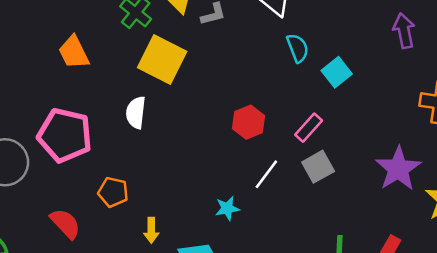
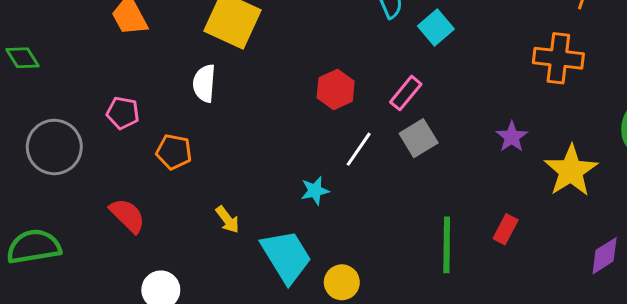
pink pentagon: (65, 135) -> (123, 113), size x0.5
purple star: (398, 169) -> (512, 137), size x0.6
orange pentagon: (113, 192) -> (174, 152), moved
yellow arrow: (151, 230) -> (227, 220), turned -35

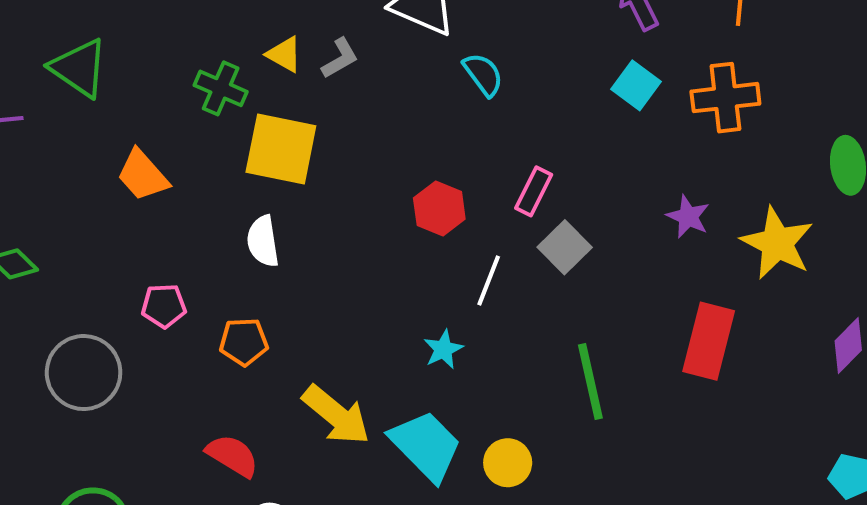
cyan square: (436, 28) -> (636, 85), moved
red semicircle: (127, 215) -> (232, 456), moved
yellow arrow: (227, 220) -> (336, 415), size x1.8
red rectangle: (506, 229) -> (709, 341), size x1.8
green line: (447, 245) -> (590, 381), moved

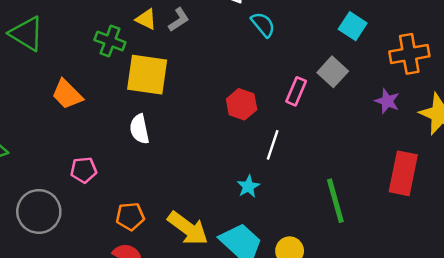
orange cross: (725, 98) -> (409, 54), moved
gray square: (565, 247) -> (333, 72), moved
orange pentagon: (244, 342) -> (130, 216), moved

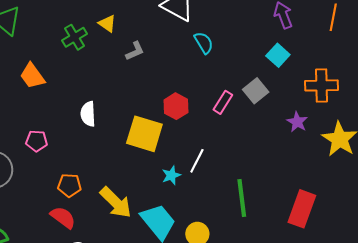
gray L-shape: (179, 20) -> (135, 51), moved
green cross: (110, 41) -> (75, 37), turned 30
yellow square: (147, 75) -> (144, 134), moved
white line: (273, 145) -> (197, 161), moved
red rectangle: (403, 173) -> (302, 209), moved

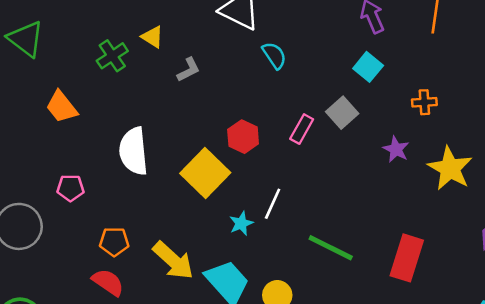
orange cross: (322, 85) -> (424, 102), size x0.6
white semicircle: (88, 114) -> (133, 151), size x1.5
yellow square: (144, 134) -> (205, 173), turned 30
green line: (242, 198) -> (331, 248), turned -54

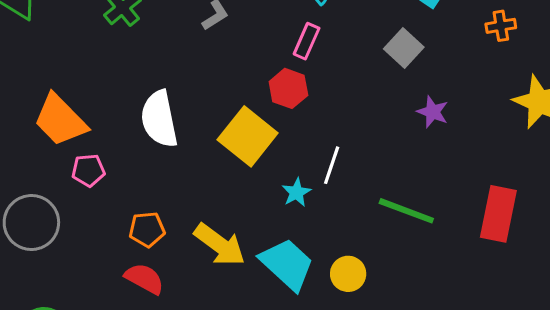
orange trapezoid: (61, 107) -> (60, 120), moved, size x1.4
pink rectangle: (302, 129) -> (307, 41), moved
purple star: (396, 149) -> (433, 112), moved

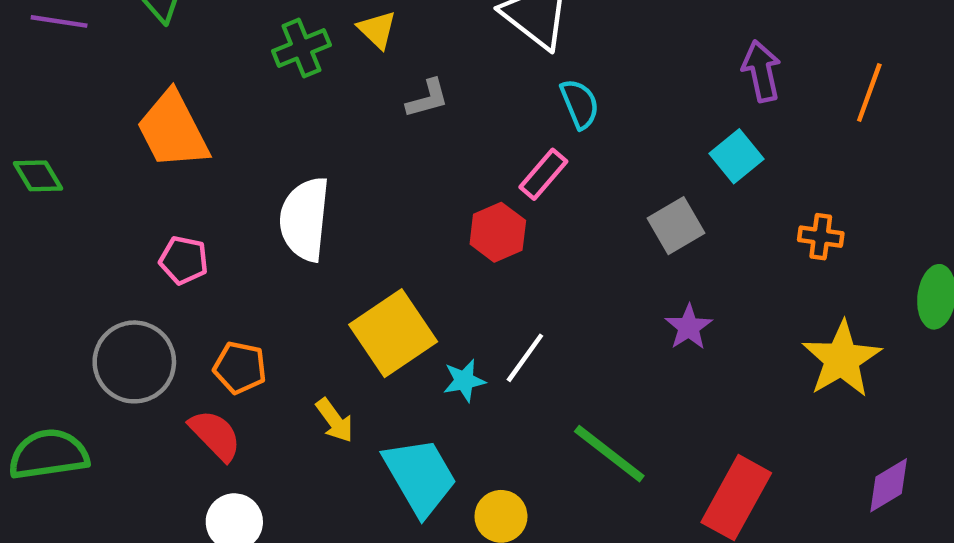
orange trapezoid: (60, 120) -> (173, 130), moved
yellow square: (248, 136) -> (393, 333), moved
gray circle: (31, 223) -> (134, 362), moved
yellow arrow: (220, 245) -> (335, 420), size x0.6

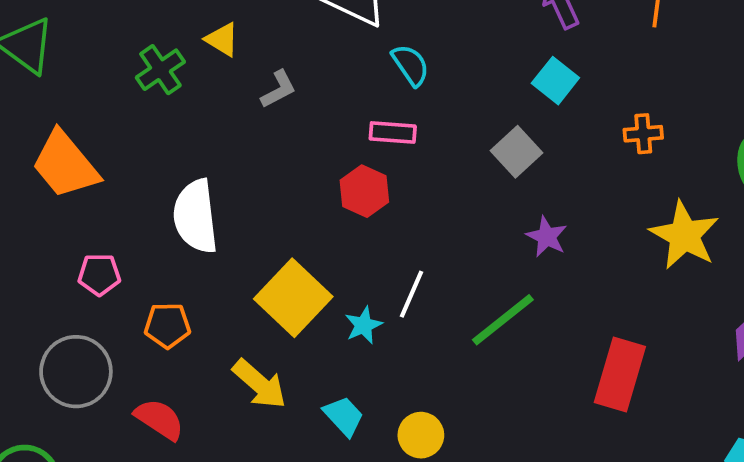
pink rectangle: (543, 174) -> (393, 133), turned 66
orange pentagon: (240, 368) -> (167, 325), moved
yellow arrow: (335, 420) -> (259, 384), size x1.4
green line: (609, 454) -> (503, 320), moved, turned -64
cyan trapezoid: (420, 476) -> (344, 416), size x0.6

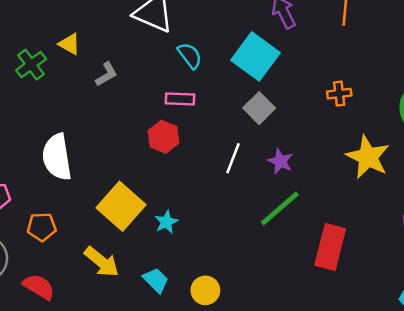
cyan square: (555, 81) -> (255, 56), moved, size x1.6
white line: (411, 294) -> (233, 158), moved
green line: (503, 320) -> (280, 208), moved

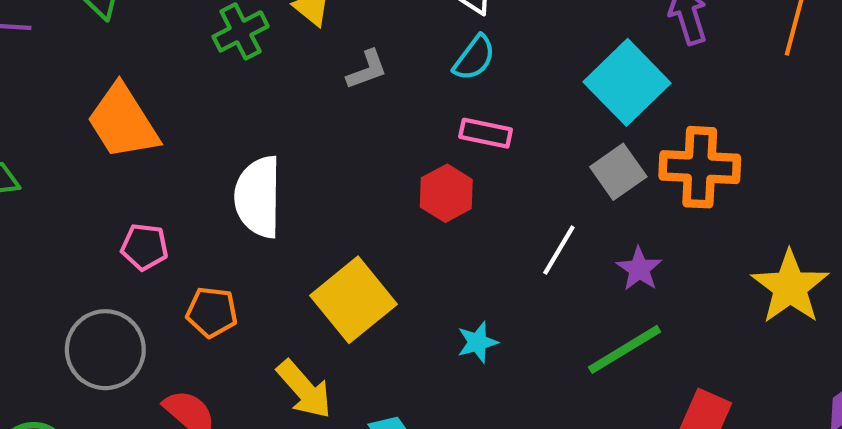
cyan semicircle: (190, 56) -> (474, 58), moved, turned 64
orange cross: (339, 94) -> (700, 167), moved, size x1.8
cyan star: (166, 222) -> (477, 342), moved

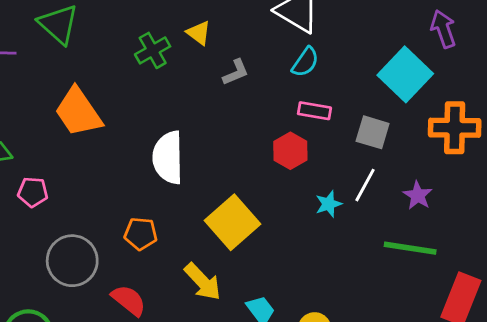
gray square: (618, 172) -> (373, 132), moved, turned -36
pink pentagon: (145, 247) -> (33, 192), moved
cyan star: (477, 342) -> (329, 204), moved
green line: (625, 349) -> (410, 248), turned 42

